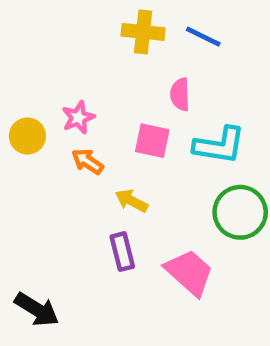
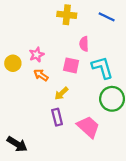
blue line: (203, 37) -> (107, 17), moved
cyan L-shape: (219, 145) -> (102, 68), turned -115
yellow arrow: (131, 201) -> (61, 93), turned -72

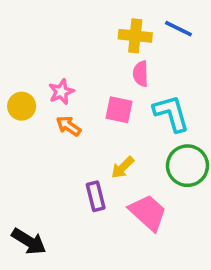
yellow cross: (67, 15) -> (135, 36), moved
yellow arrow: (61, 93) -> (123, 167), moved

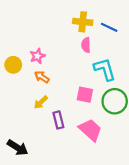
blue line: (178, 29) -> (109, 27), moved
pink square: (119, 110) -> (85, 95), moved
yellow arrow: (123, 167) -> (41, 102), moved

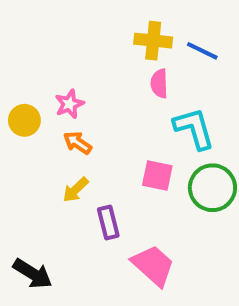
pink trapezoid: (90, 130) -> (153, 265), moved

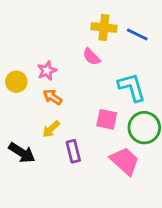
pink semicircle: (159, 84) -> (91, 57), moved, turned -42
pink trapezoid: (153, 265) -> (125, 161), moved
black arrow: (33, 274) -> (22, 153), moved

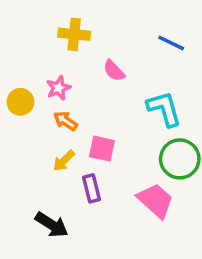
yellow cross: (104, 27) -> (74, 34), moved
pink square: (107, 119) -> (102, 149), moved
black arrow: (22, 153) -> (52, 225), moved

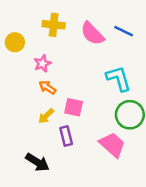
pink semicircle: (114, 71) -> (92, 34), moved, size x1.5
yellow circle: (20, 102) -> (15, 42), moved

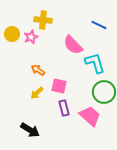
pink semicircle: (92, 34) -> (73, 45), moved
pink star: (42, 64) -> (31, 37), moved
purple rectangle: (66, 136) -> (64, 108), moved

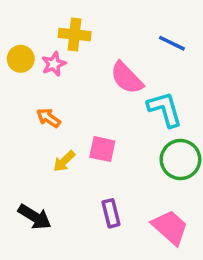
orange arrow: (38, 70) -> (49, 118), moved
purple rectangle: (64, 108) -> (111, 213), moved
pink trapezoid: (90, 116) -> (170, 227), moved
black arrow: (30, 130) -> (35, 217), moved

